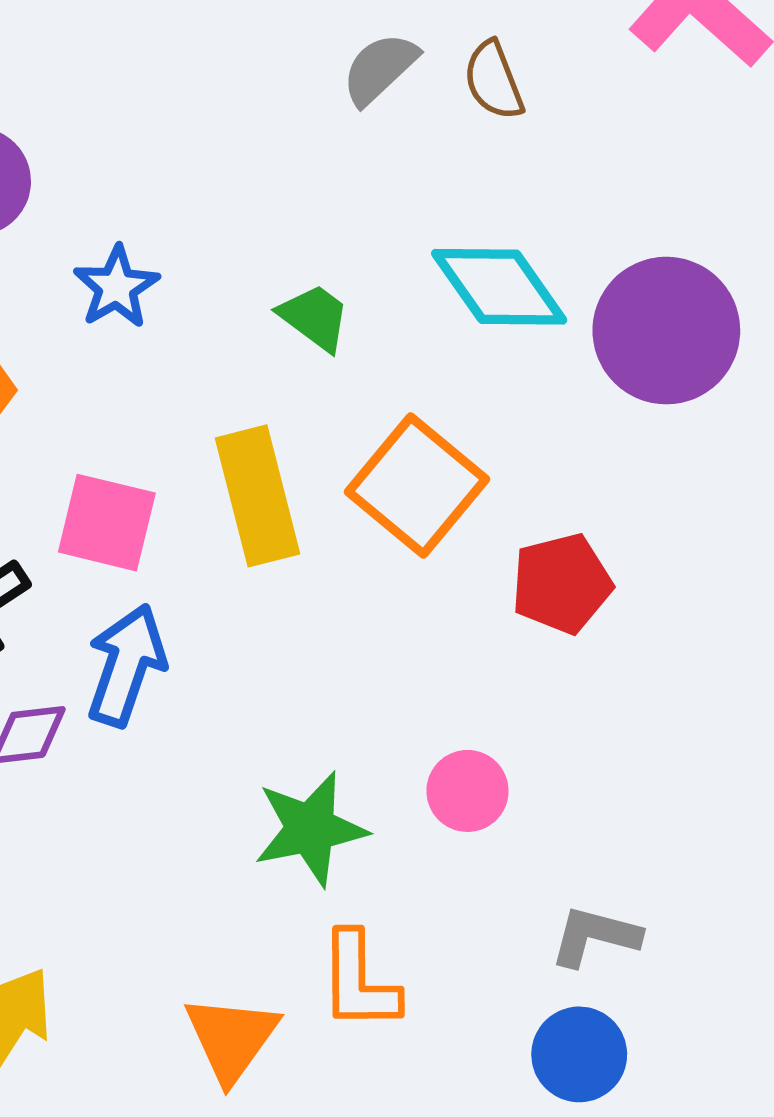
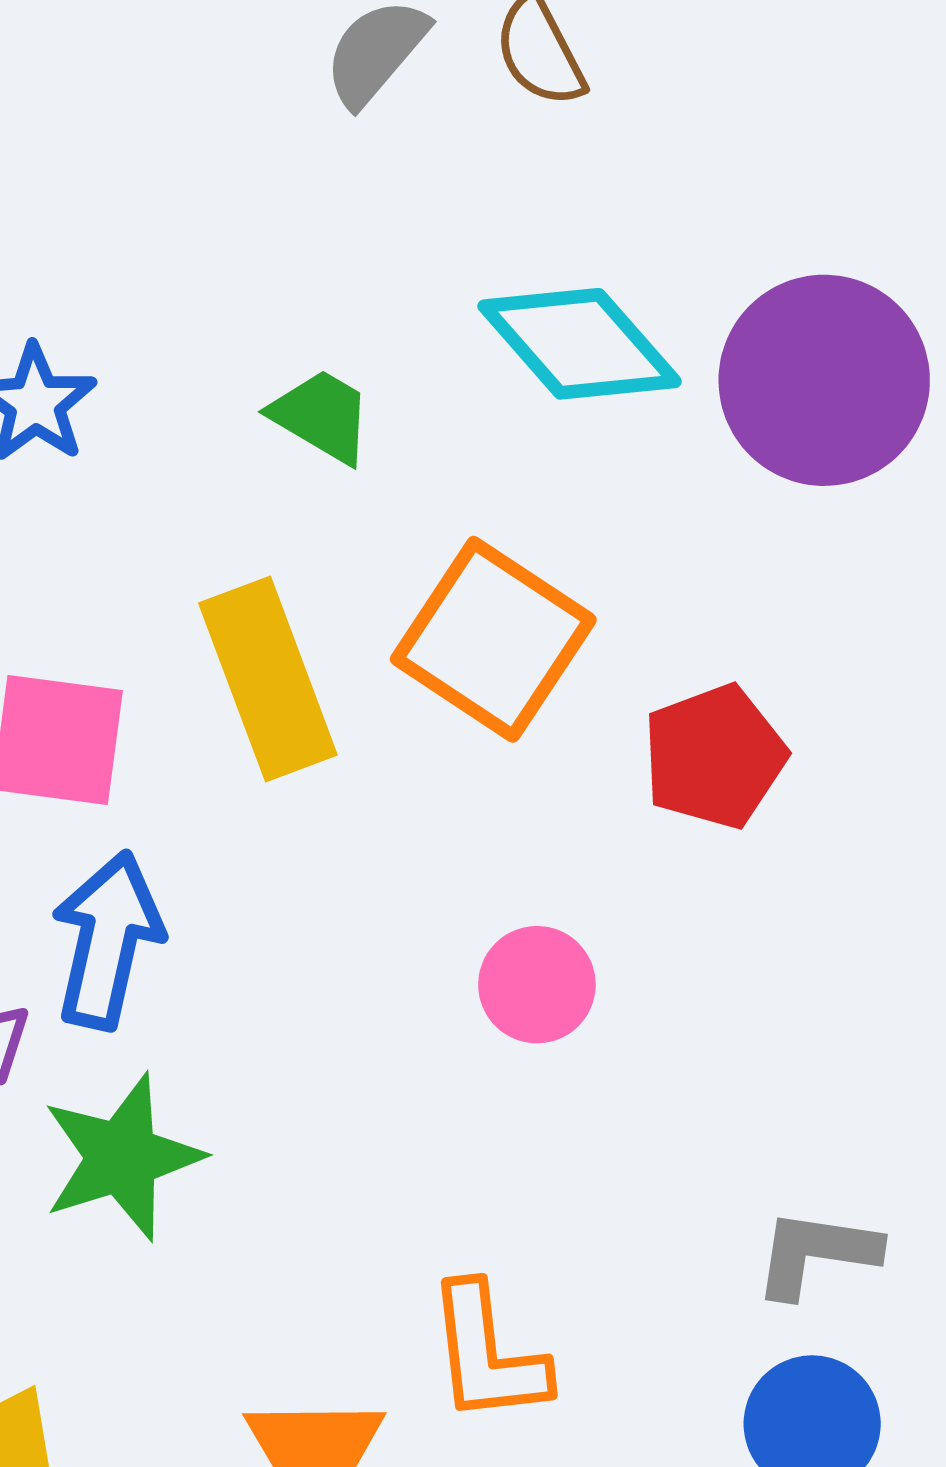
pink circle: (467, 791) -> (537, 985), moved
green star: (310, 829) -> (122, 1157), moved

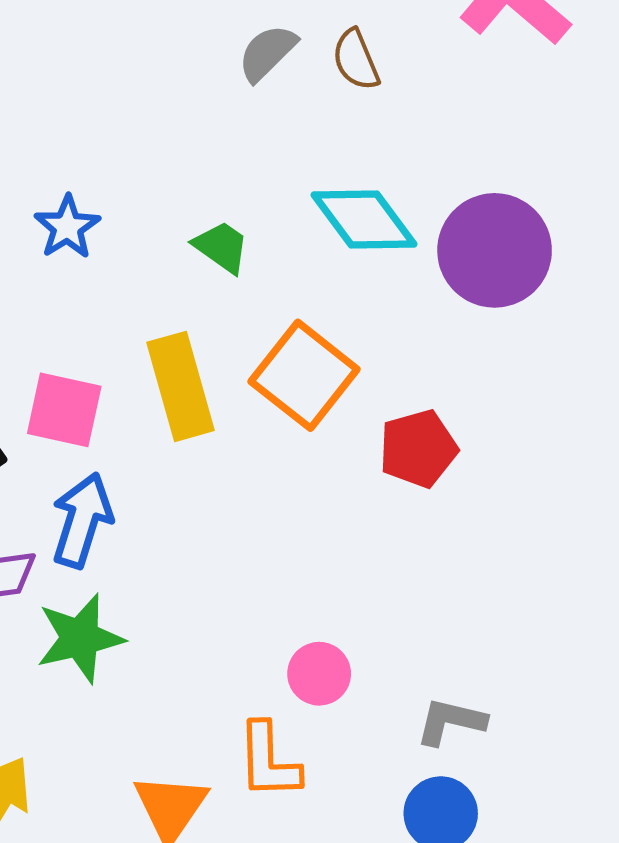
pink circle: (537, 985) -> (319, 674), moved

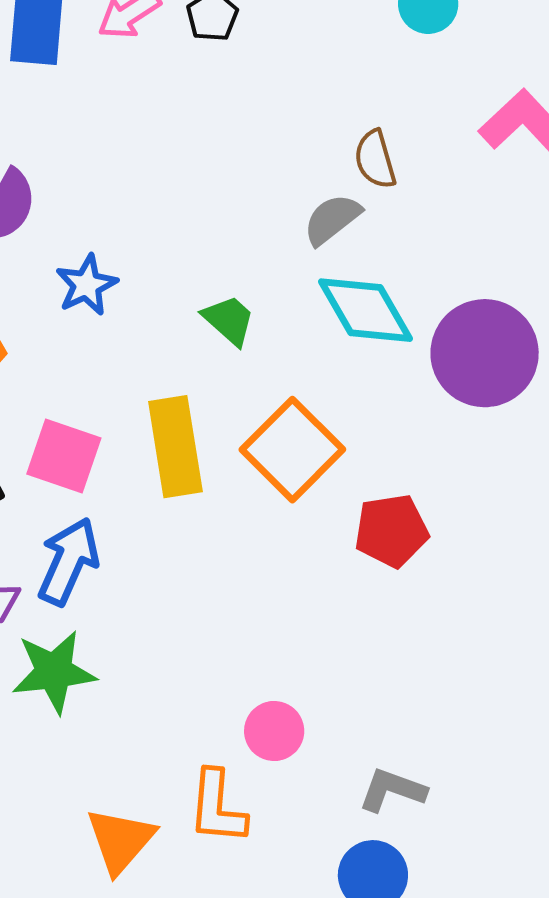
gray semicircle: (267, 53) -> (332, 219), moved

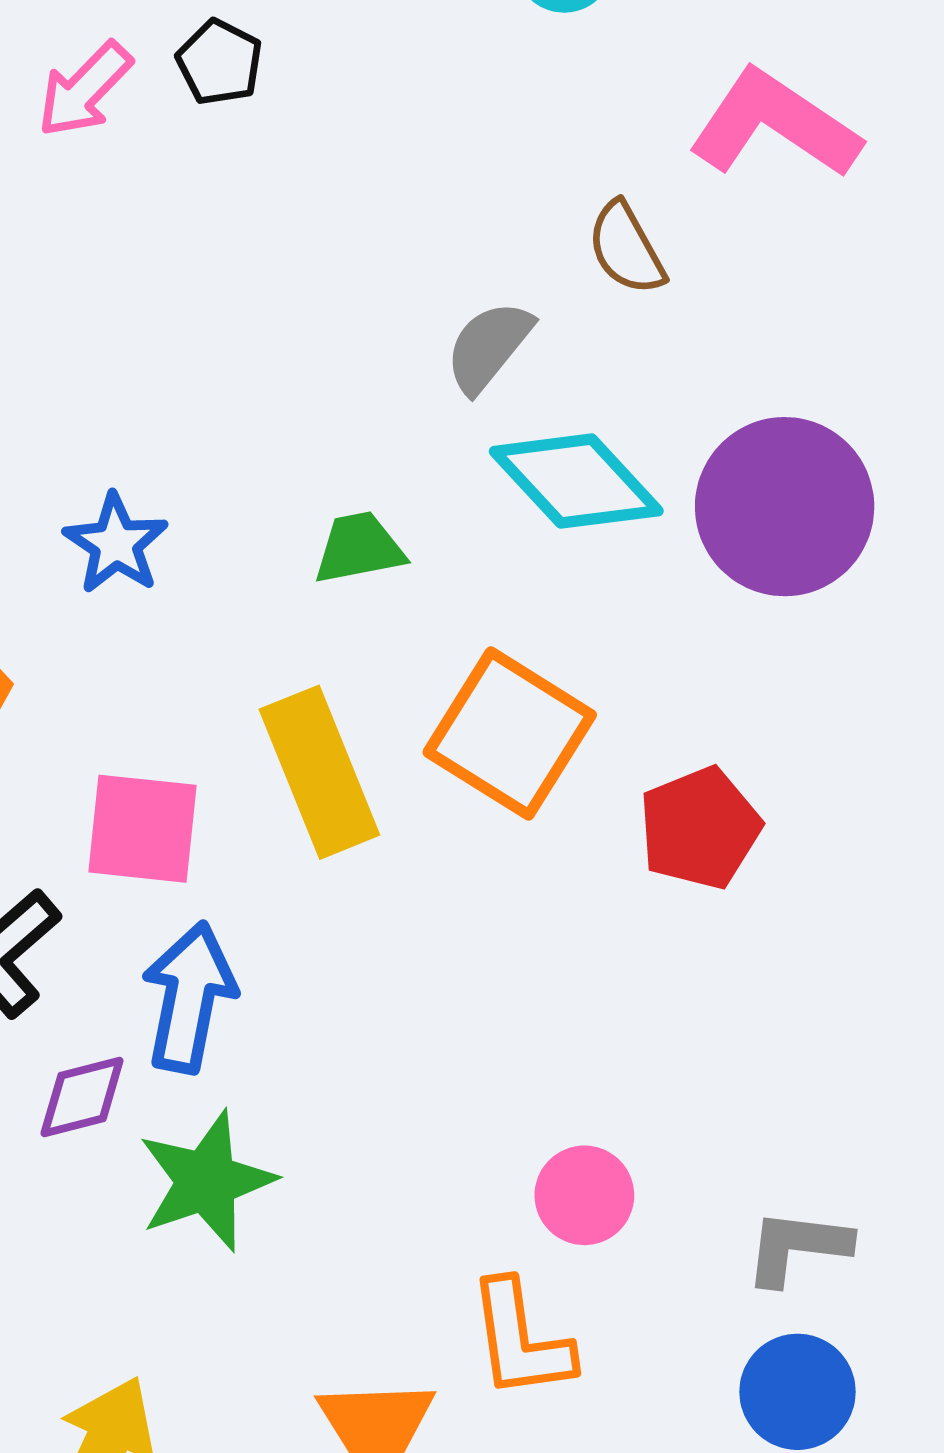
brown semicircle: (375, 159) -> (626, 248), moved
green trapezoid: (229, 320) -> (359, 548), turned -40

